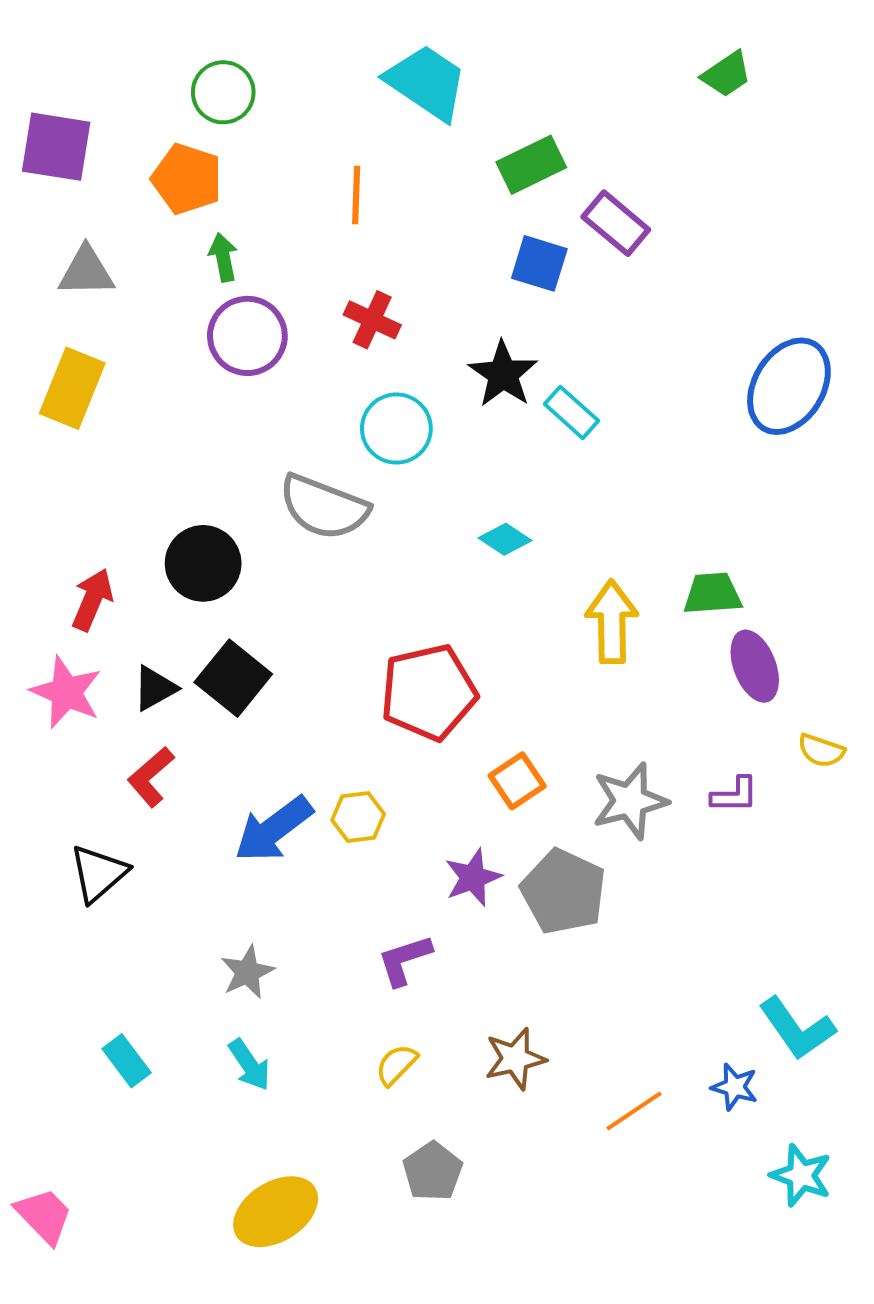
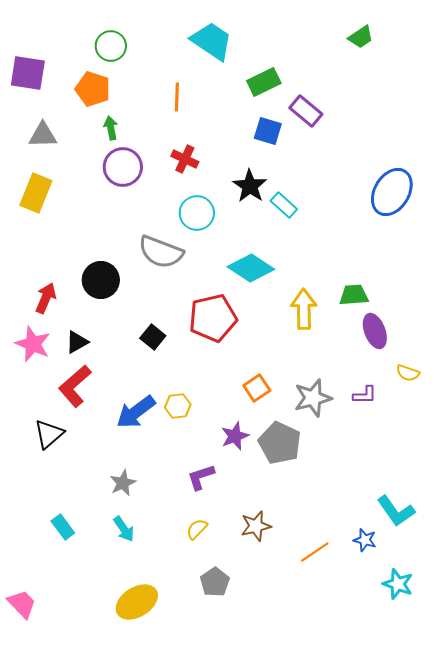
cyan diamond: (505, 539) -> (251, 268), size x1.8
black square: (233, 678) -> (153, 337), moved, size x0.7
red pentagon: (429, 692) -> (213, 318), moved
red L-shape: (151, 777) -> (75, 386), size x1.4

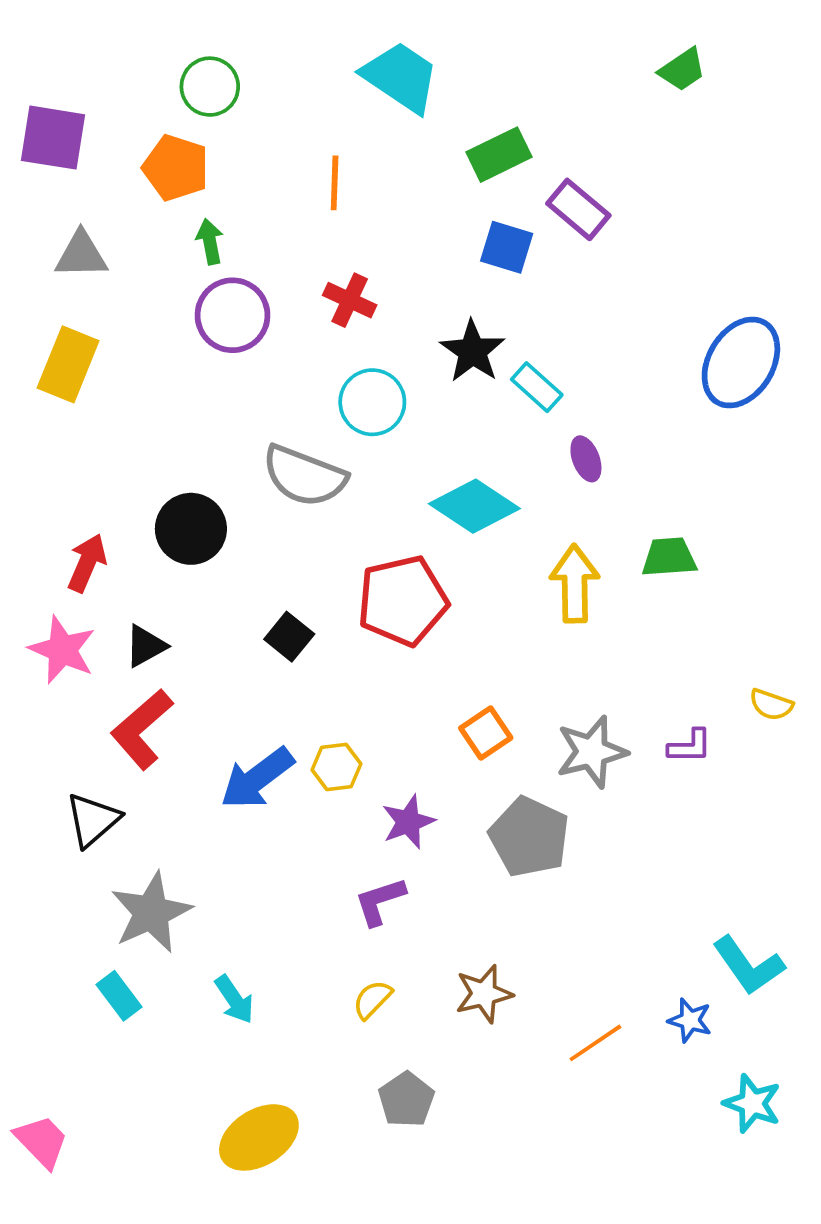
purple ellipse: (375, 331) -> (586, 459), moved, size x0.7
purple star: (235, 436) -> (408, 822), moved
gray star: (123, 483) -> (151, 913), moved, size x1.6

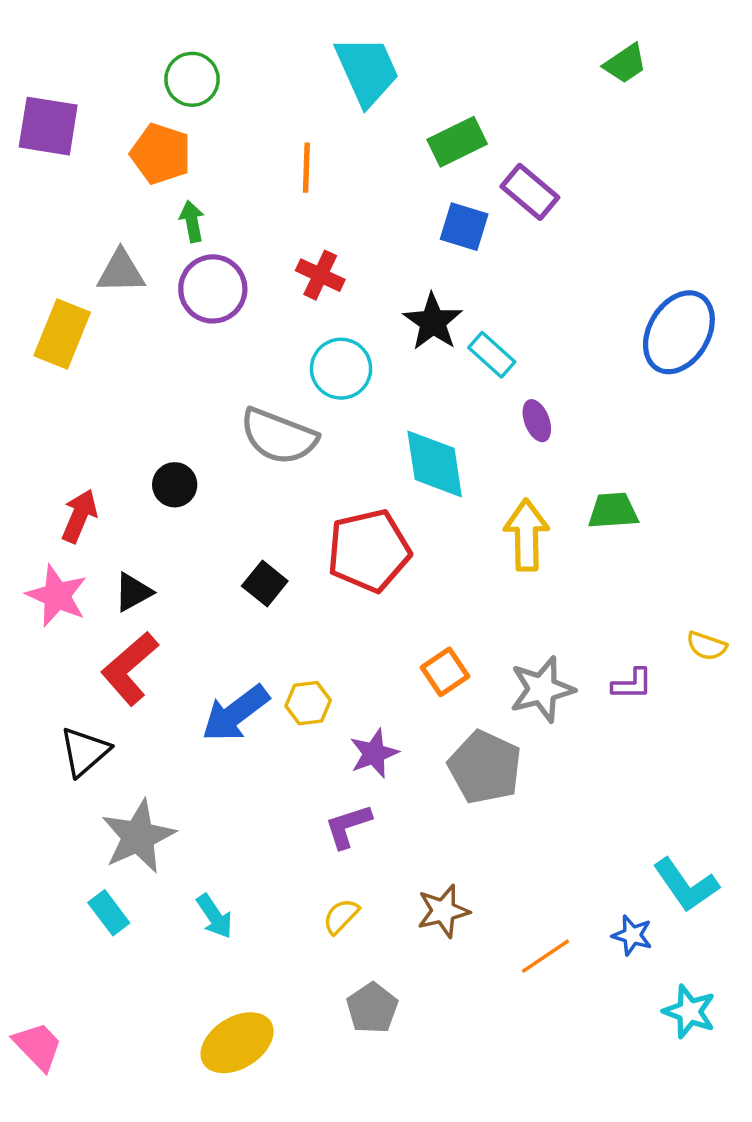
cyan trapezoid: (401, 77) -> (367, 71), turned 32
gray triangle: (81, 255) -> (121, 272), moved
cyan diamond: (474, 506) -> (435, 464), turned 48
black circle: (191, 529) -> (175, 485), size x0.7

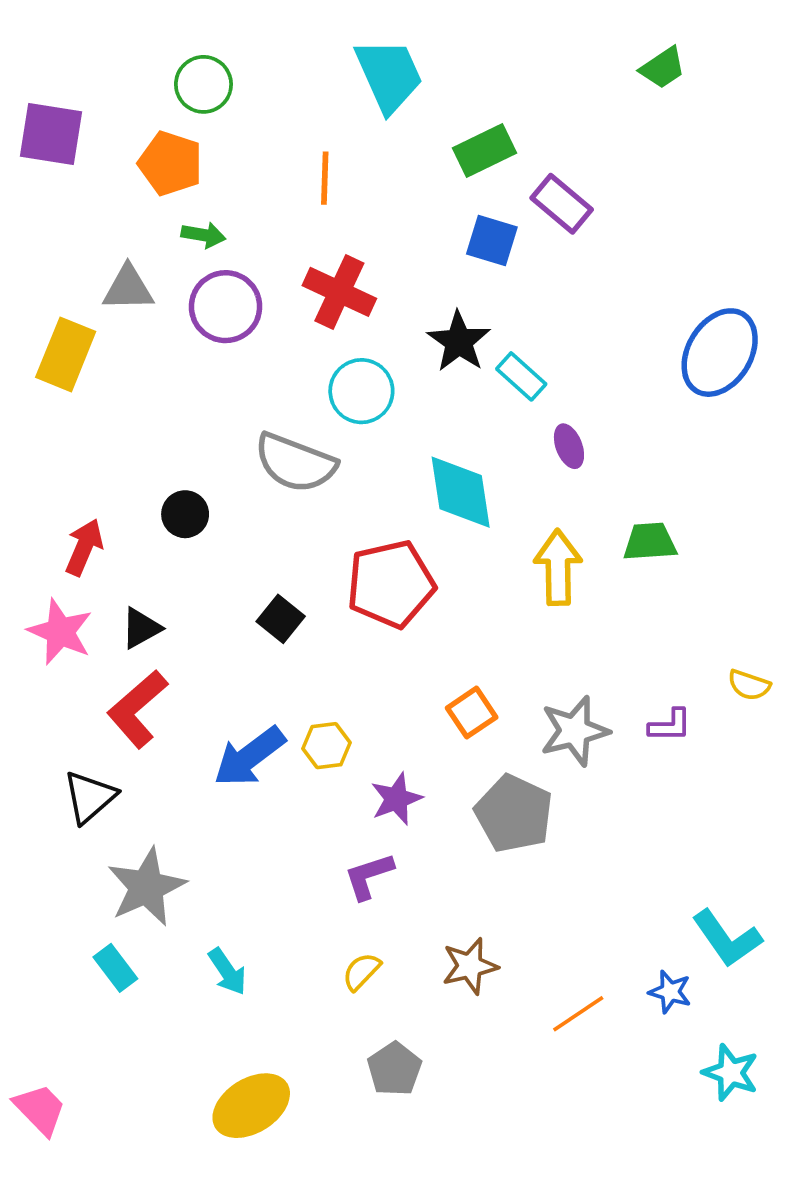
green arrow: (192, 221) -> (203, 235), turned 111
red cross: (320, 275) -> (339, 292), size x1.4

